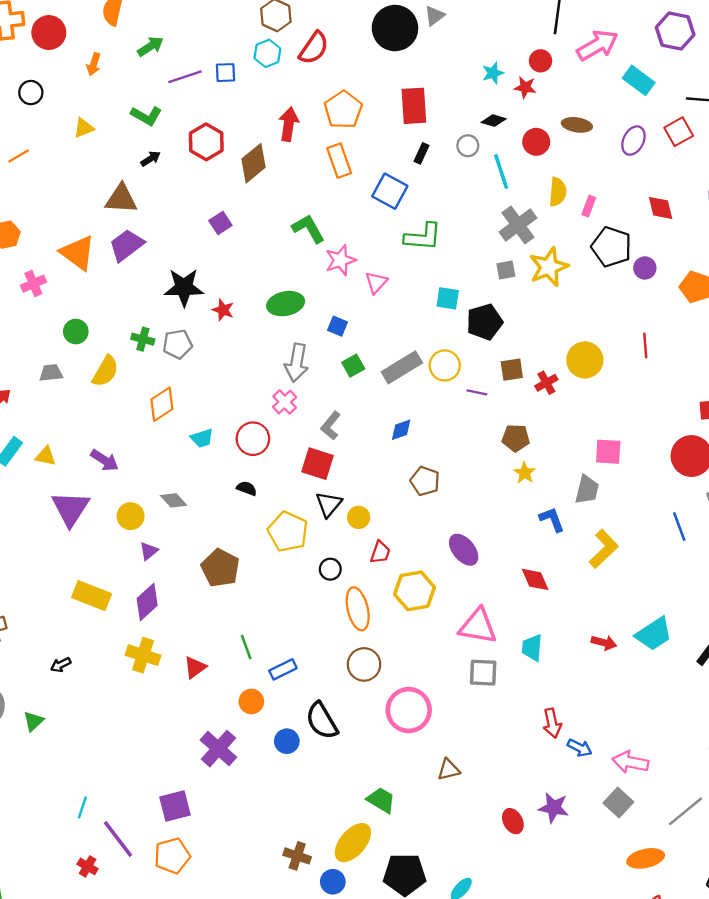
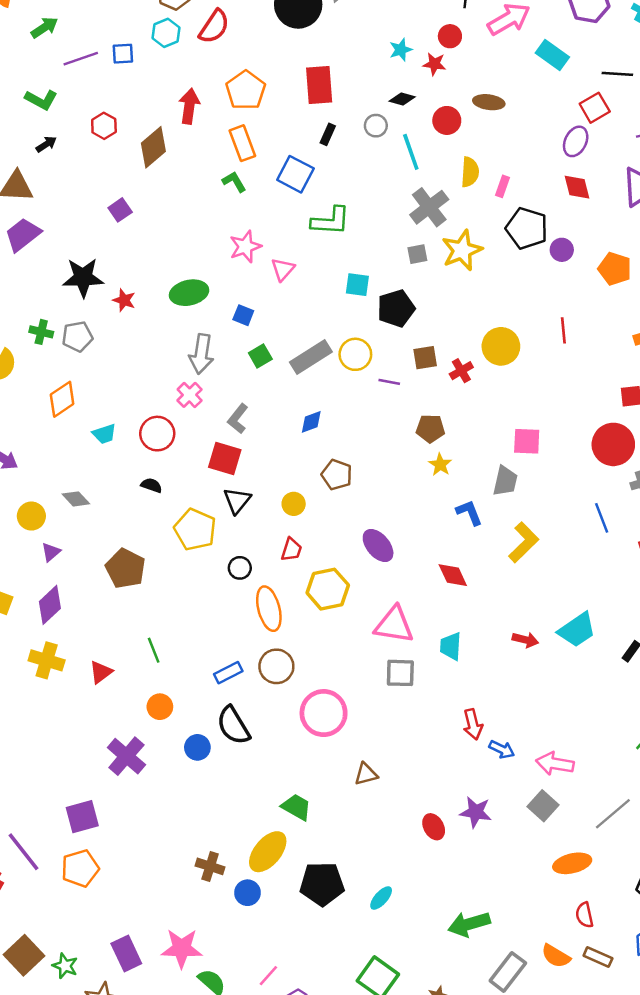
purple ellipse: (633, 141) -> (576, 141), moved
red hexagon: (206, 142) -> (104, 126), size x0.7
green L-shape: (308, 229) -> (234, 182), moved, size x0.7
yellow circle: (359, 517) -> (294, 504), moved
blue rectangle: (283, 669) -> (228, 673), moved

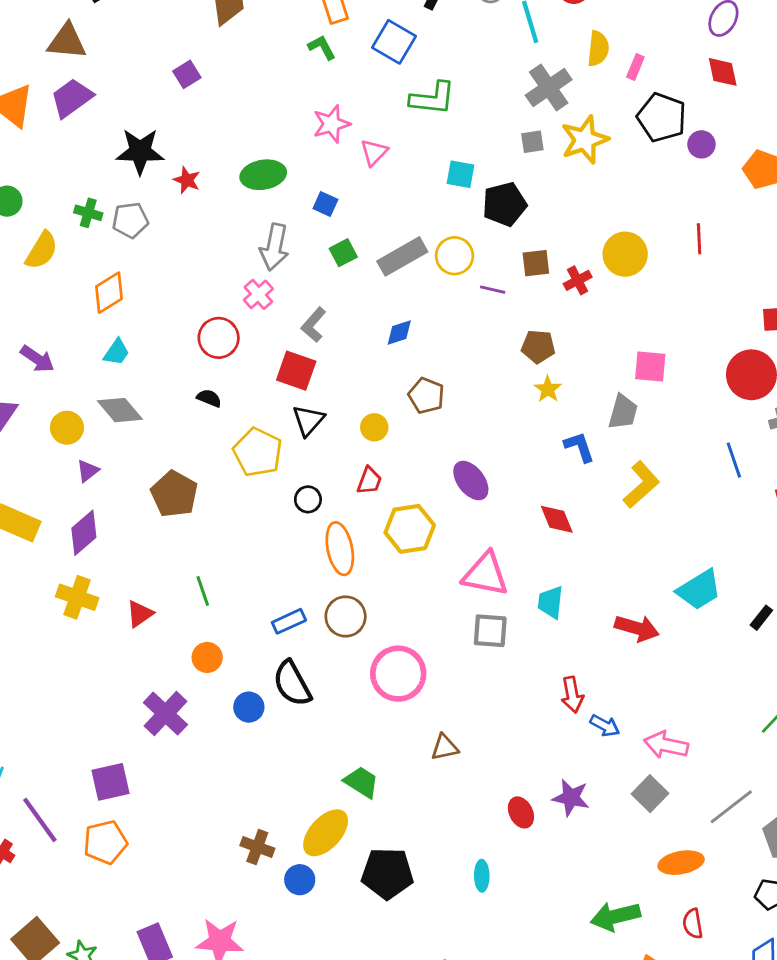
cyan trapezoid: (104, 434) -> (116, 352), moved, turned -40
gray diamond: (76, 499) -> (120, 410), size x1.4
red arrow: (525, 640) -> (637, 628), moved, size x1.4
cyan ellipse: (381, 898) -> (482, 876), moved, turned -45
green arrow: (469, 924) -> (615, 916), moved

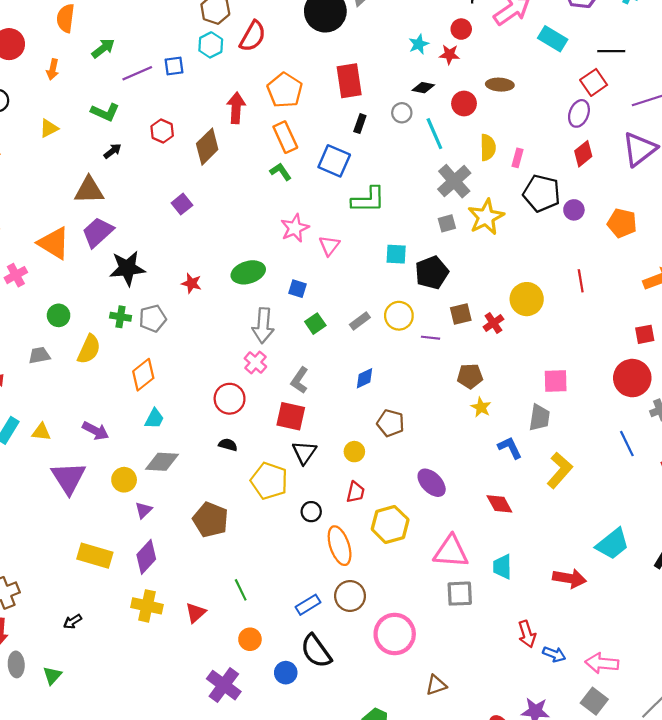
red diamond: (723, 72) -> (583, 154), turned 70
black star: (140, 151) -> (127, 268), moved
gray rectangle: (402, 256) -> (360, 321), size x0.6
gray diamond: (120, 410) -> (162, 462), turned -40

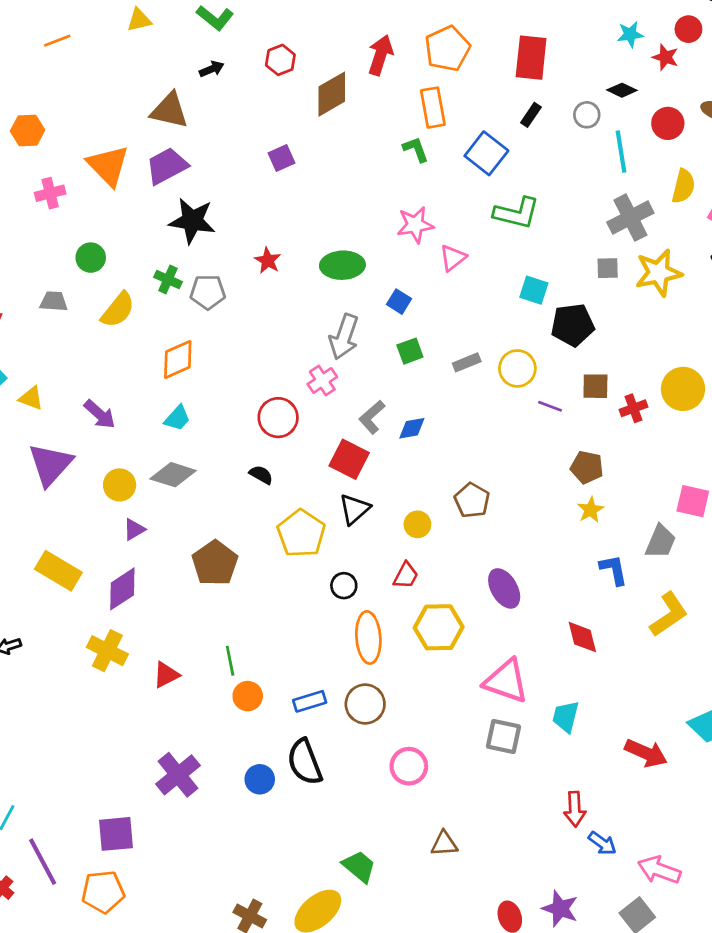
blue diamond: (364, 378) -> (412, 428), moved
pink circle: (395, 634) -> (409, 766), size x0.7
orange circle: (250, 639) -> (248, 696), moved

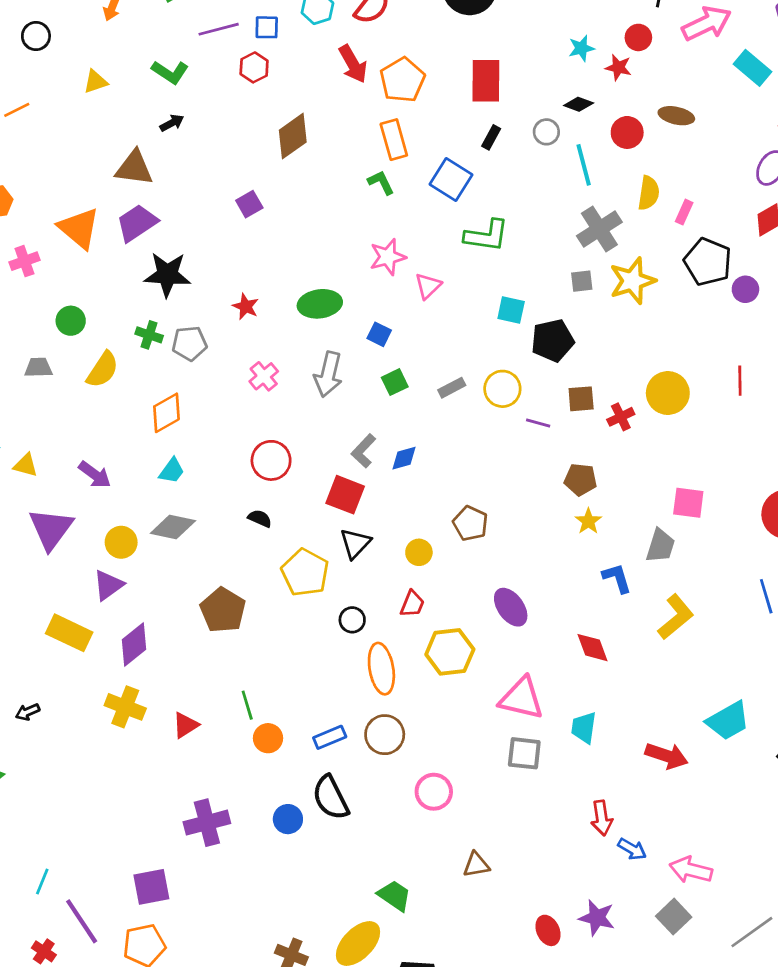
red arrow: (381, 55) -> (353, 64), moved, turned 138
red hexagon: (280, 60) -> (254, 67), moved
pink cross: (322, 381) -> (264, 376), moved
purple triangle: (134, 529) -> (108, 585), moved, size x1.4
purple cross: (178, 775) -> (207, 823), turned 30

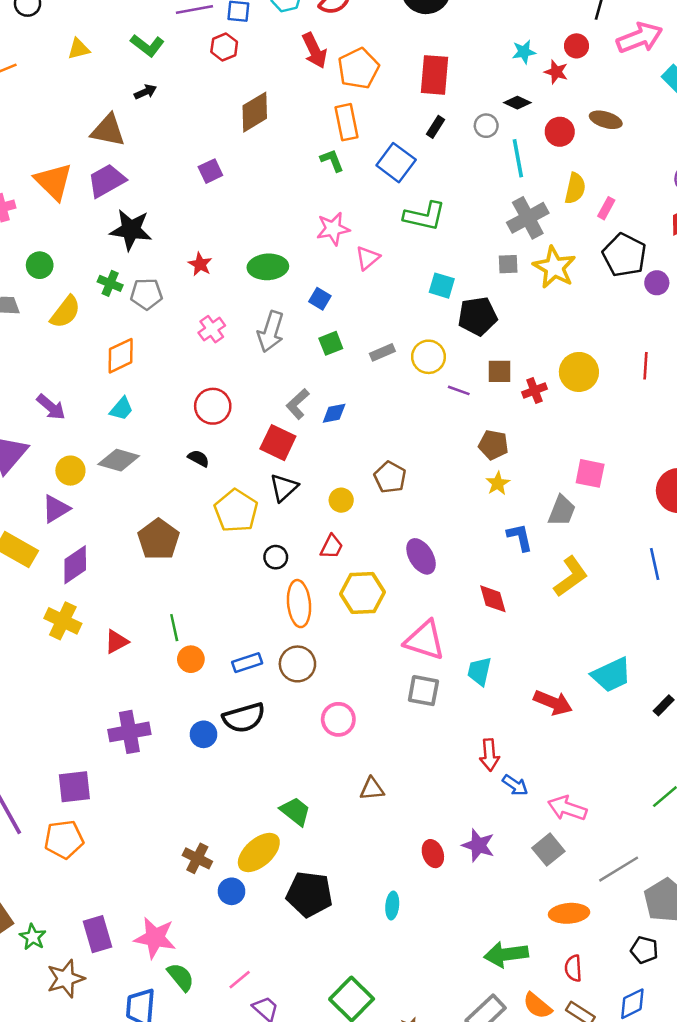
yellow star: (632, 281) -> (554, 267), turned -30
black semicircle: (331, 798) -> (244, 718), turned -84

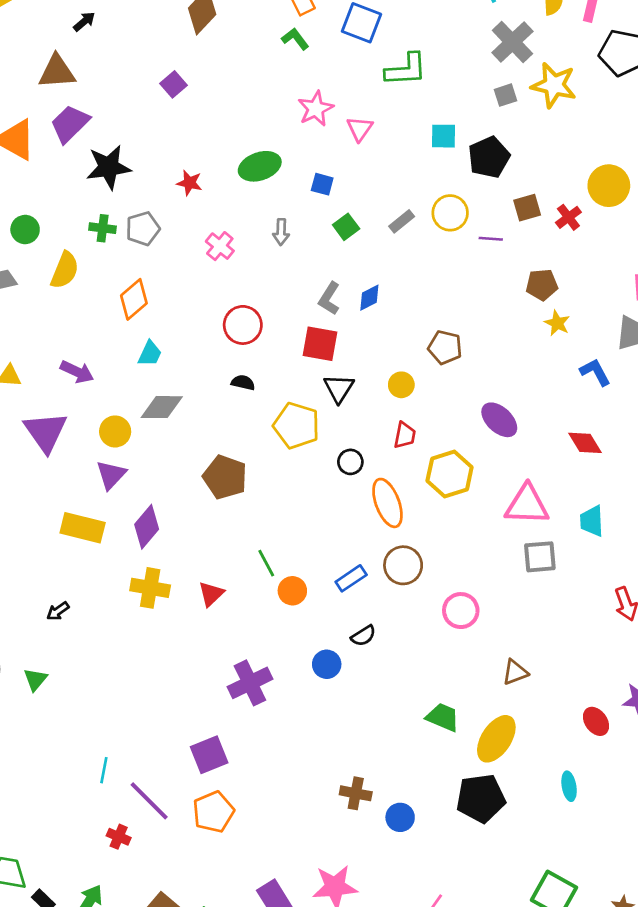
gray arrow: (271, 332) -> (281, 232), size x0.6
black semicircle: (244, 718) -> (363, 636), size x0.6
yellow ellipse: (259, 853) -> (496, 739), moved

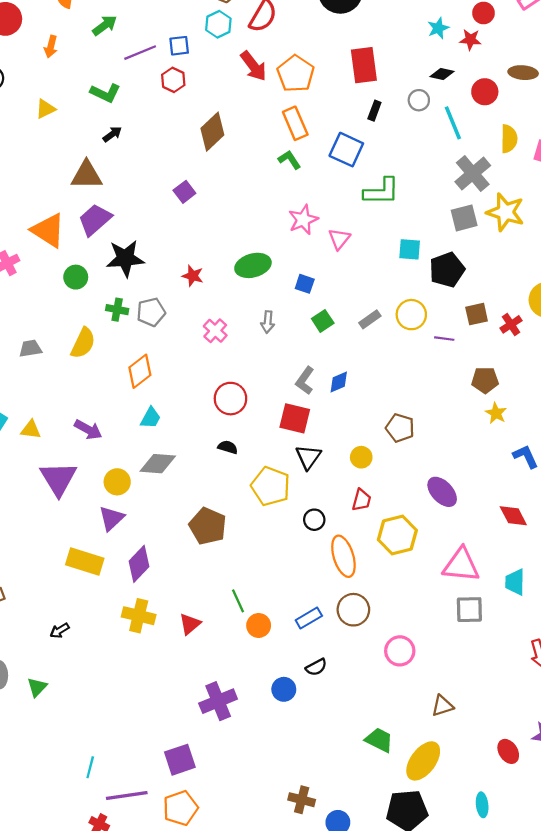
gray square: (505, 95) -> (464, 218), size x1.4
green circle: (25, 230) -> (76, 277), moved
purple line: (149, 801) -> (127, 795), turned -57

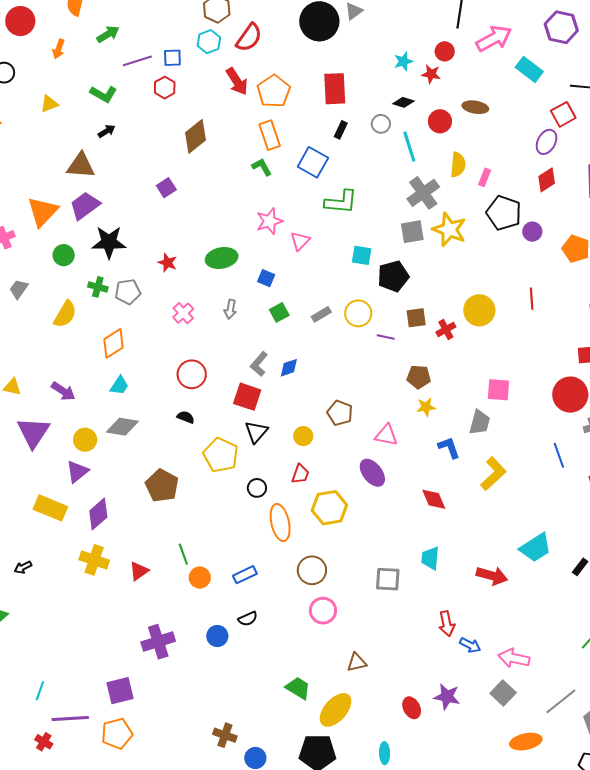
orange triangle: (48, 230) -> (43, 212), turned 36
gray trapezoid: (30, 348) -> (19, 289), moved, turned -50
yellow star: (496, 413) -> (426, 407), turned 30
pink triangle: (461, 565) -> (386, 435), moved, size x0.7
brown circle: (353, 610) -> (312, 570), moved

